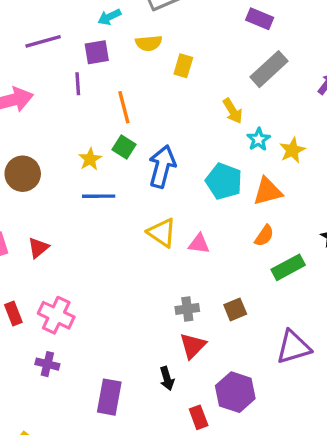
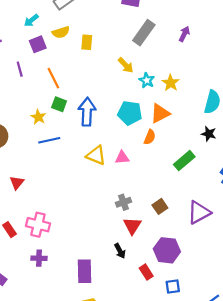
purple square: (97, 52) -> (38, 44), moved
orange semicircle: (264, 236) -> (150, 137), moved
brown square: (235, 309) -> (160, 206), moved

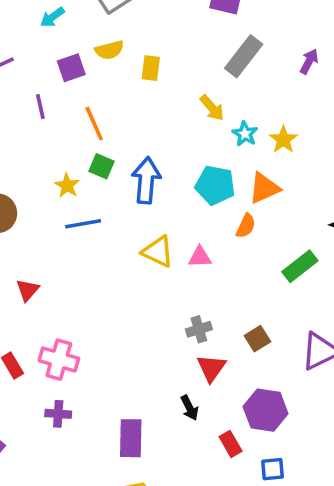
cyan arrow: (31, 20) -> (52, 17), moved

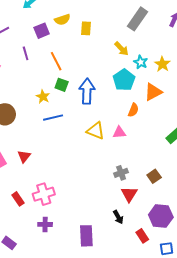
cyan pentagon: (215, 185) -> (124, 80), moved, turned 30
orange semicircle: (246, 226) -> (133, 110), moved
pink cross: (59, 360) -> (44, 194), turned -30

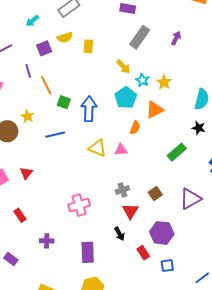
orange line: (56, 61) -> (46, 85), moved
yellow star: (43, 97) -> (27, 116), moved
pink cross: (44, 194) -> (79, 205), moved

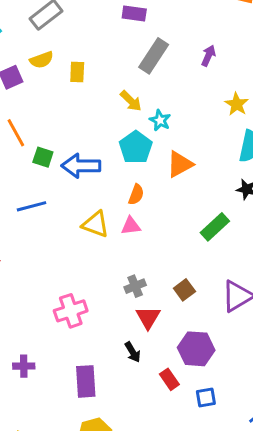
yellow star: (164, 82) -> (237, 104), moved
blue arrow: (89, 109) -> (81, 166), turned -90
orange semicircle: (135, 128) -> (136, 195), moved

